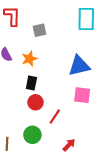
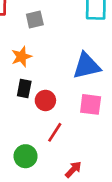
red circle: (35, 102) -> (45, 100), moved

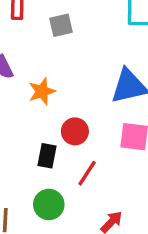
orange star: (22, 57) -> (42, 91), moved
black rectangle: (24, 89) -> (47, 156), moved

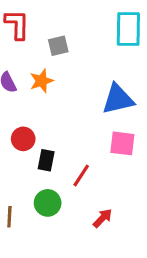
orange star: (42, 91) -> (41, 81), moved
red circle: (75, 131) -> (23, 139), moved

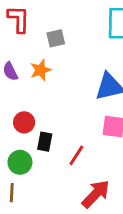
green circle: (48, 203) -> (20, 162), moved
red arrow: (103, 218) -> (96, 194), size x1.6

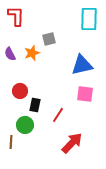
gray square: (56, 38) -> (49, 39), moved
green circle: (20, 162) -> (25, 125), moved

